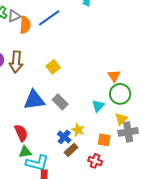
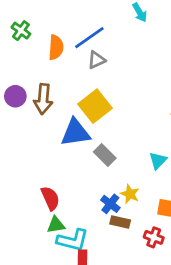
gray triangle: (14, 16) -> (96, 60), moved
yellow square: (53, 67) -> (95, 106), size x1.6
blue triangle: (34, 100) -> (75, 133), moved
brown rectangle: (71, 150) -> (120, 222), turned 56

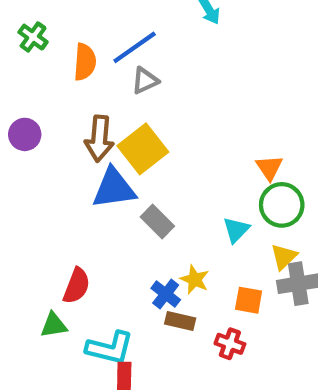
brown arrow: (43, 99) -> (99, 139), moved
red semicircle: (50, 198) -> (77, 286), turned 45
green triangle: (56, 225) -> (54, 325), moved

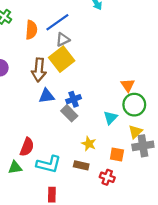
yellow square: (143, 149) -> (62, 59), moved
blue triangle: (114, 188) -> (46, 96), size x0.7
blue cross: (166, 294) -> (74, 99), moved, turned 32
cyan L-shape: (110, 348) -> (49, 164), moved

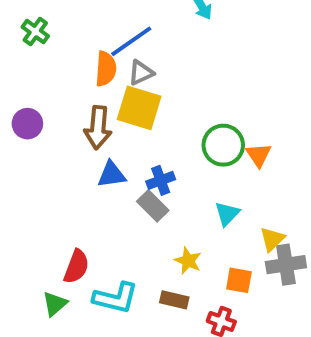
orange semicircle: (31, 30) -> (106, 69), moved
yellow square: (62, 59) -> (139, 108), turned -35
green circle: (134, 105) -> (223, 145), moved
green triangle: (15, 168) -> (55, 304), turned -32

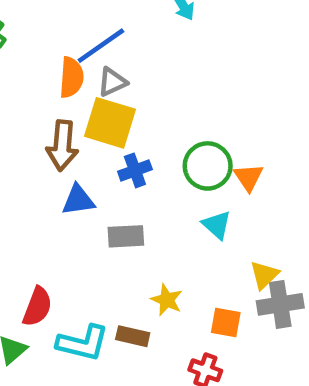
blue cross: (161, 180) -> (135, 170), moved
gray rectangle: (153, 206) -> (126, 236), turned -48
cyan triangle: (227, 214) -> (217, 225), moved, turned -32
brown rectangle: (174, 300) -> (133, 336), moved

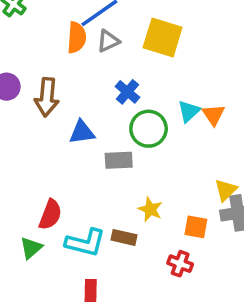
yellow square: (110, 123) -> (163, 38), moved
brown arrow: (62, 146) -> (47, 97), moved
green circle: (208, 166) -> (149, 129), moved
blue cross: (135, 170) -> (127, 92), moved, turned -30
cyan triangle: (217, 225) -> (189, 111), moved, turned 35

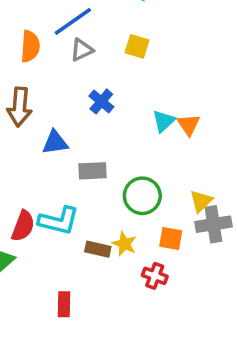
orange semicircle: (77, 38) -> (30, 46), moved
yellow square: (163, 38) -> (137, 46), size x0.6
green circle: (149, 129) -> (142, 196), moved
yellow star: (150, 209) -> (124, 244), moved
cyan L-shape: (85, 243) -> (59, 221), moved

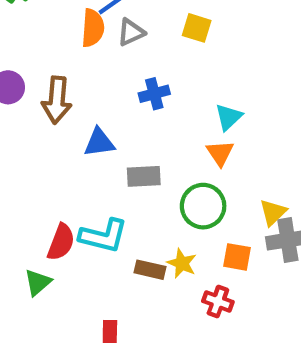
orange semicircle: (30, 46) -> (93, 28), moved
blue cross: (101, 101) -> (154, 94), turned 35
orange triangle: (189, 125) -> (220, 153), moved

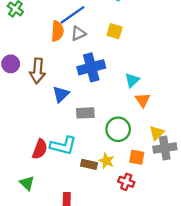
blue cross: (154, 94) -> (91, 67), size x1.6
blue triangle: (99, 142) -> (61, 94), turned -36
orange triangle: (220, 153) -> (143, 100), moved
green triangle: (38, 282) -> (27, 183), moved, turned -35

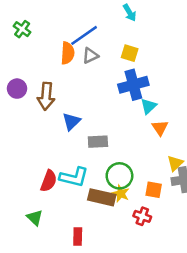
blue cross: (91, 67) -> (133, 85), moved
green circle: (118, 129) -> (119, 176), moved
brown rectangle: (89, 164) -> (102, 197), size x1.5

